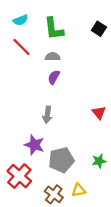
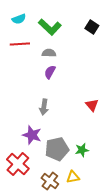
green L-shape: (54, 29) -> (50, 27), turned -40
red line: (22, 47) -> (20, 44), turned -48
green star: (99, 161) -> (82, 150), moved

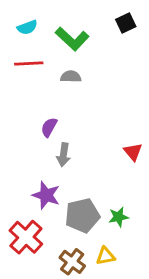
black square: (92, 27) -> (126, 23), moved, turned 32
purple semicircle: (50, 72) -> (49, 127), moved

